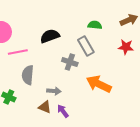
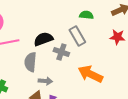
black semicircle: (50, 36) -> (43, 39), moved
gray semicircle: (28, 75) -> (30, 62), moved

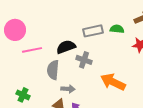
green semicircle: (86, 15) -> (117, 29), moved
gray rectangle: (77, 36) -> (93, 31), moved, turned -72

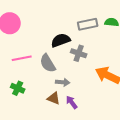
pink line: (32, 50) -> (22, 58), moved
gray semicircle: (53, 70) -> (48, 63), turned -36

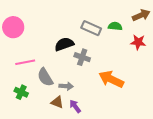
gray rectangle: (88, 24) -> (91, 28), turned 36
gray semicircle: (48, 63) -> (45, 77), moved

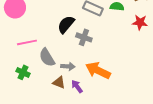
black semicircle: (64, 44) -> (66, 24), turned -30
orange arrow: (111, 79) -> (98, 70), moved

